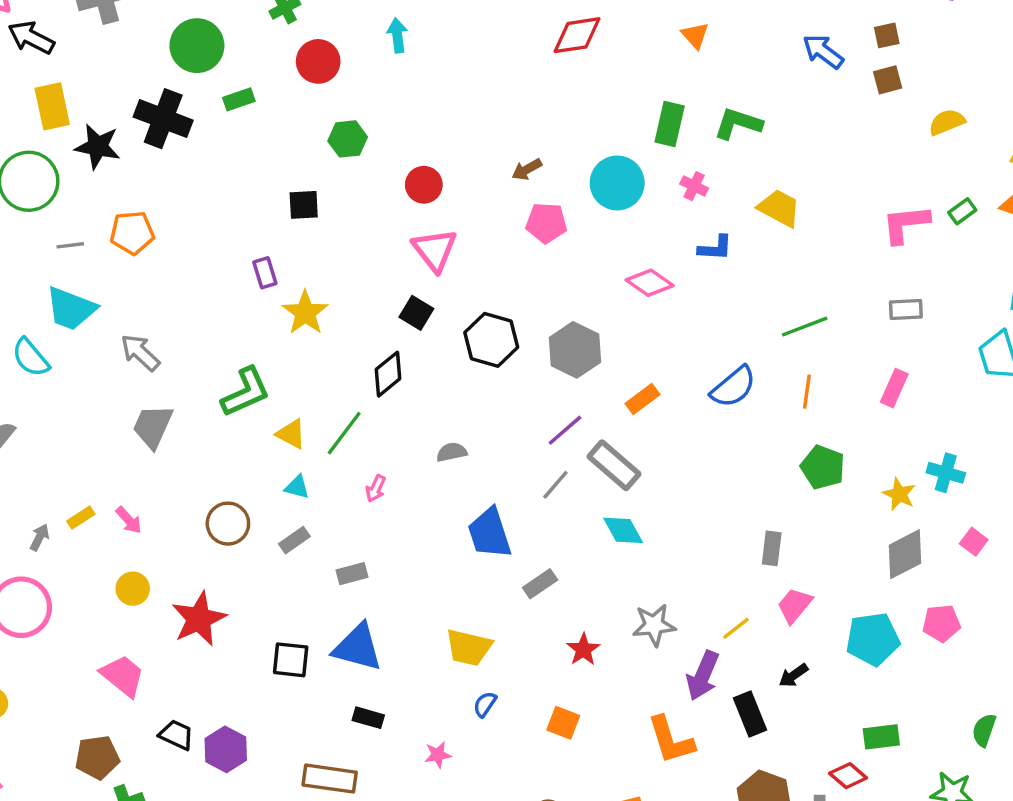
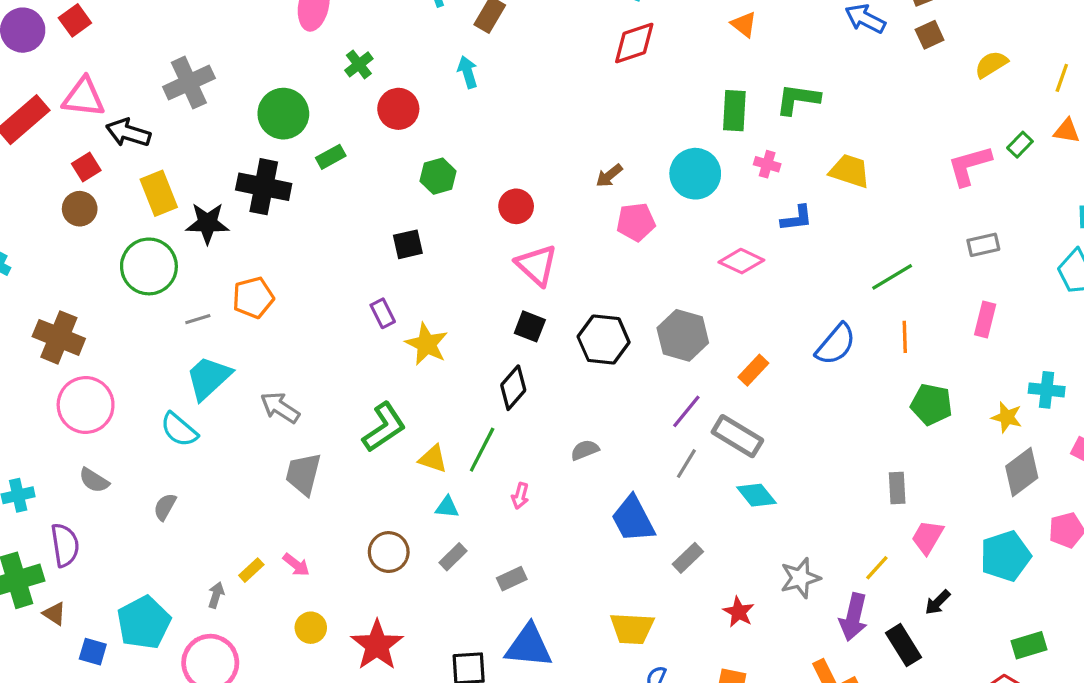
cyan trapezoid: (71, 309) -> (209, 378), turned 126

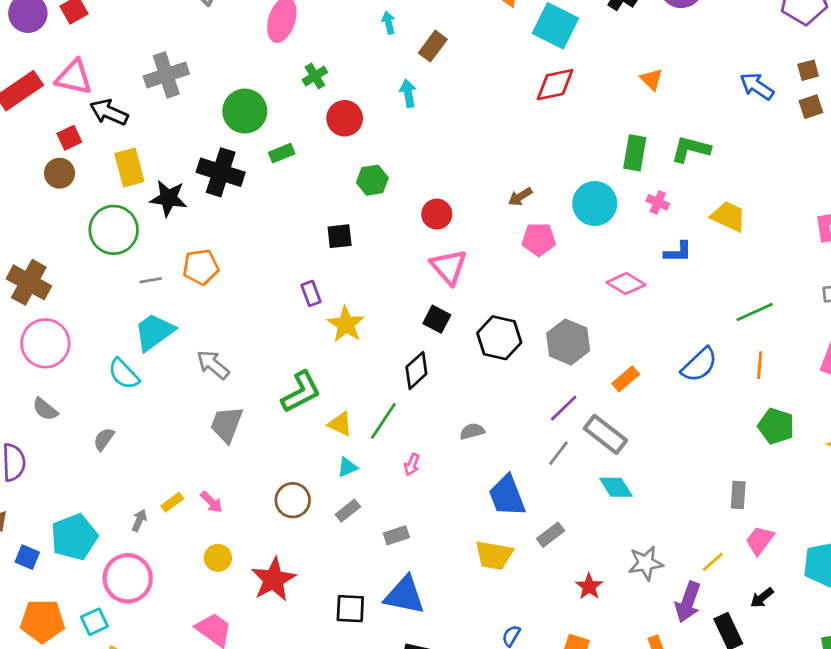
cyan triangle: (447, 507) -> (347, 467), turned -35
yellow trapezoid: (632, 628) -> (494, 555), moved

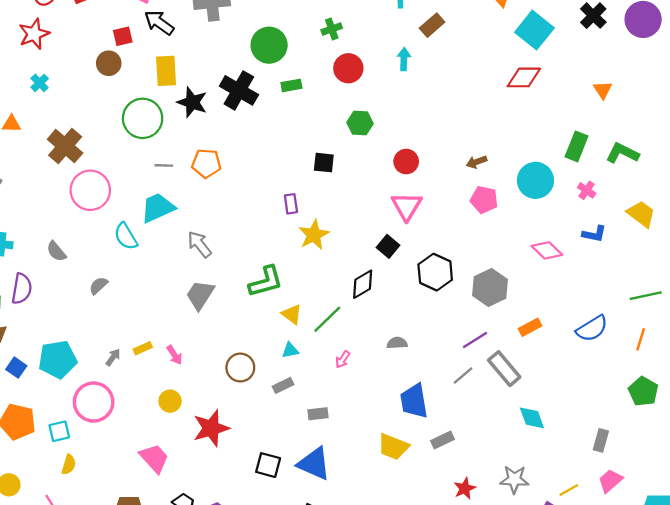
pink circle: (45, 343) -> (90, 190), moved
cyan diamond: (616, 487) -> (532, 418), moved

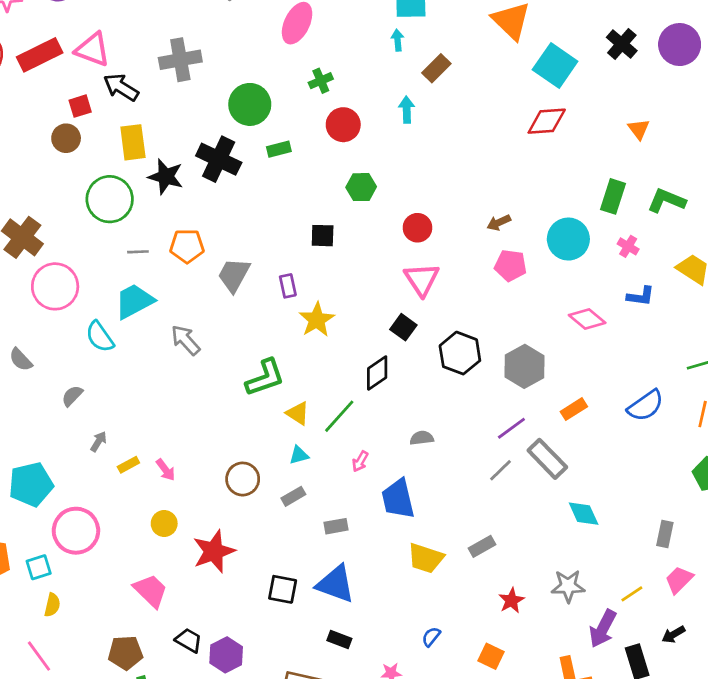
gray trapezoid: (200, 295) -> (234, 275), moved
gray arrow: (113, 357) -> (98, 442), moved
blue trapezoid: (414, 401) -> (398, 499), moved

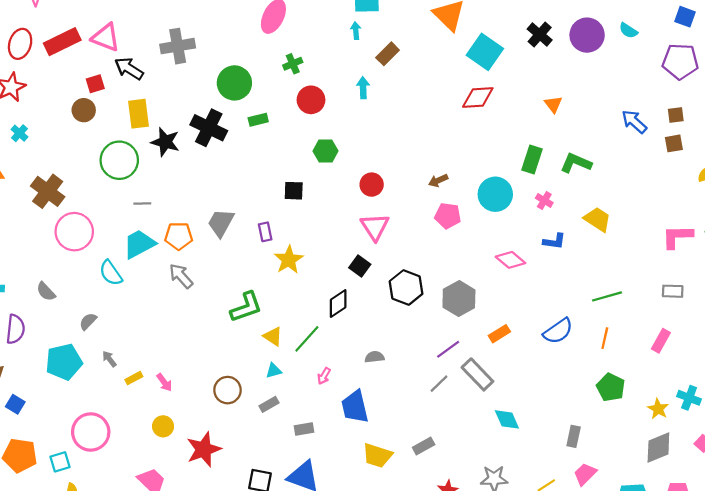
orange pentagon: (187, 246) -> (179, 236), moved
gray arrow: (98, 442) -> (109, 359), turned -70
cyan pentagon: (31, 484) -> (64, 362), moved

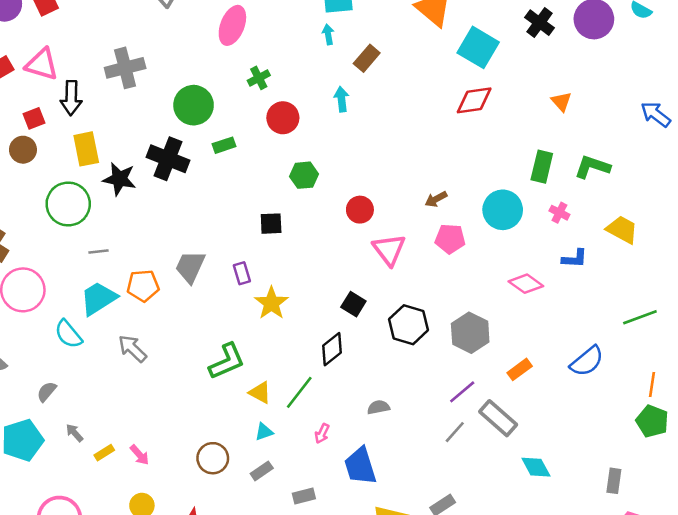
black arrow: (129, 69) -> (71, 98), turned -116
pink triangle: (375, 227) -> (389, 250), moved
gray arrow: (181, 276) -> (132, 349), moved
orange line: (605, 338) -> (652, 385), moved

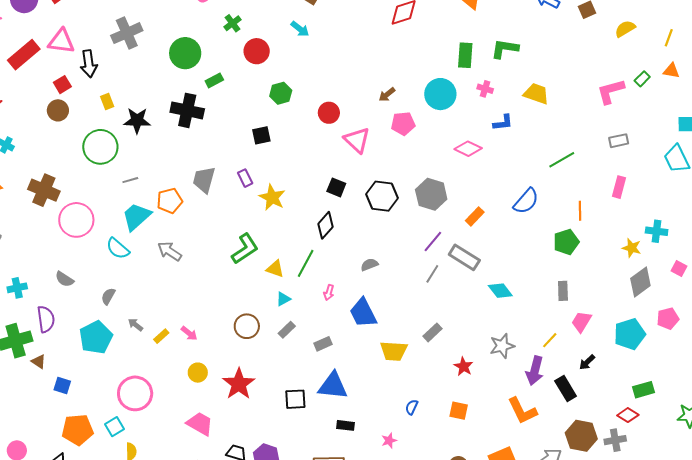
cyan arrow: (342, 99) -> (300, 29), turned 144
yellow rectangle: (86, 149) -> (107, 101), size x0.6
black cross: (168, 159) -> (187, 110), moved
green pentagon: (652, 421) -> (566, 242), moved, turned -30

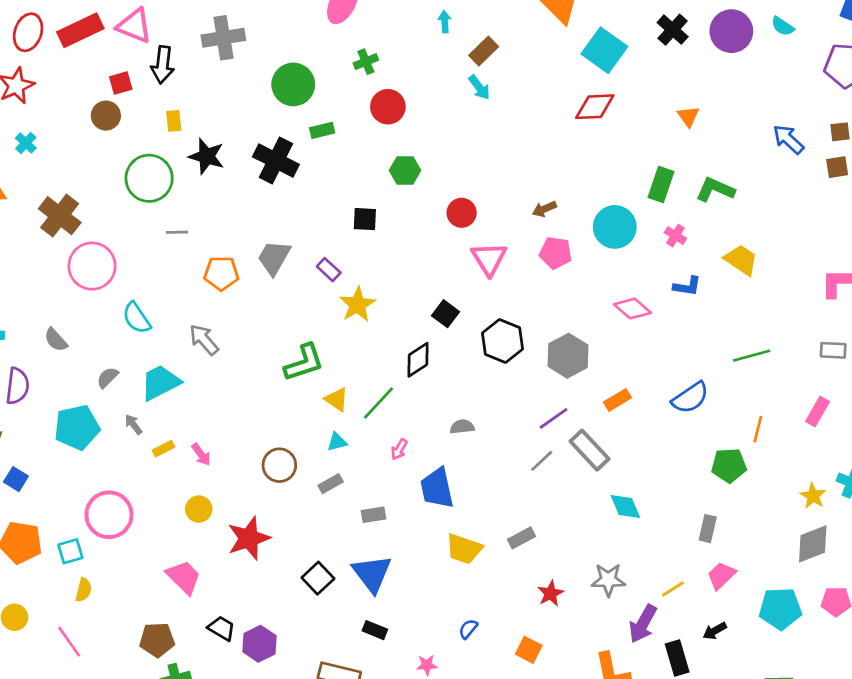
cyan arrow: (300, 29) -> (479, 87), moved
purple rectangle: (245, 178) -> (329, 270), turned -36
cyan trapezoid: (136, 217) -> (160, 382), moved
blue triangle: (333, 386) -> (372, 574), turned 32
black square: (295, 399) -> (318, 578), turned 35

